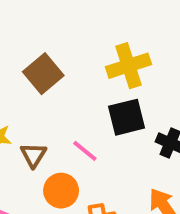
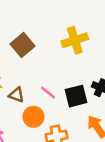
black square: (127, 117) -> (76, 96), moved
brown triangle: (33, 155) -> (16, 95), turned -42

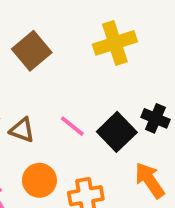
black square: (76, 96) -> (117, 132), turned -30
orange circle: (33, 117) -> (39, 180), moved

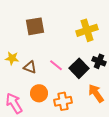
yellow cross: (115, 43) -> (87, 30), moved
brown square: (32, 51) -> (35, 26), turned 30

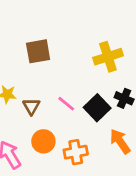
brown triangle: (30, 67) -> (31, 106), turned 40

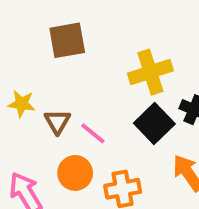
yellow cross: (108, 57) -> (150, 72), moved
pink line: (66, 104) -> (93, 133), moved

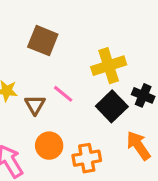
brown square: (67, 40) -> (43, 41), turned 32
pink line: (93, 133) -> (63, 94), moved

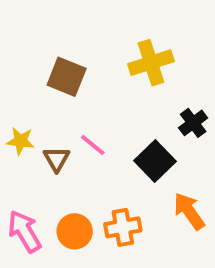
yellow cross: (109, 66) -> (151, 63), moved
black cross: (143, 95) -> (193, 123), moved, turned 30
orange circle: (49, 146) -> (75, 231), moved

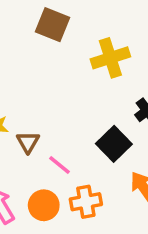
brown square: (67, 77) -> (52, 25), moved
pink line: (93, 145) -> (60, 165), moved

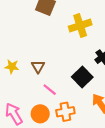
brown triangle: (28, 142) -> (38, 67), moved

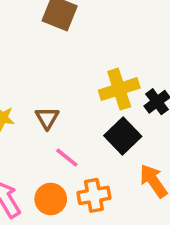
yellow cross: (80, 26) -> (119, 89), moved

